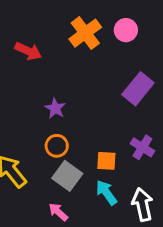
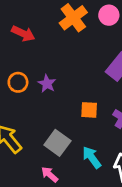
orange circle: (57, 146) -> (18, 82), moved
orange square: (106, 161) -> (89, 110), moved

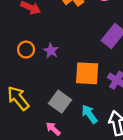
orange square: (89, 110) -> (87, 73), size x1.6

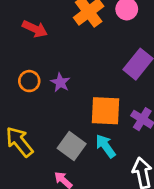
cyan arrow: (89, 114) -> (106, 146), moved

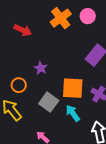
orange circle: (29, 81) -> (19, 85), moved
gray square: (72, 146) -> (49, 102), moved

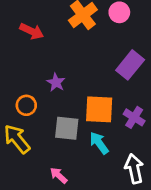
gray square: (49, 102) -> (67, 128), turned -30

